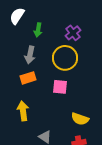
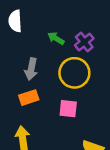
white semicircle: (17, 16) -> (15, 21), turned -36
green arrow: (38, 30) -> (56, 38), moved, turned 112

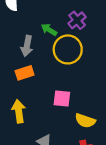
green arrow: (56, 38) -> (49, 30), moved
pink square: (68, 109) -> (62, 98), moved

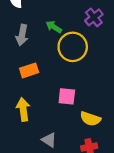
purple cross: (77, 20) -> (94, 17), moved
gray arrow: (27, 46) -> (22, 35), moved

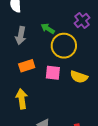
pink square: (67, 96) -> (53, 73), moved
yellow semicircle: (90, 119) -> (79, 77), moved

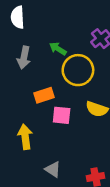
orange rectangle: (27, 66) -> (44, 95), moved
pink square: (53, 73) -> (62, 115), moved

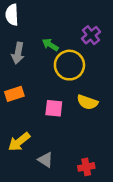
orange rectangle: (44, 95) -> (14, 94), moved
yellow arrow: (25, 137) -> (19, 142), moved, turned -120

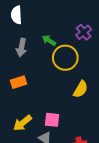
yellow semicircle: (87, 102) -> (81, 89), turned -78
pink square: (54, 108) -> (52, 120), moved

